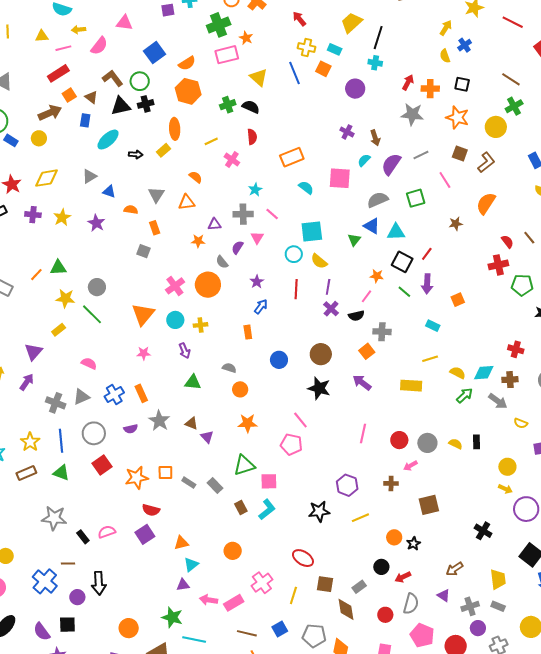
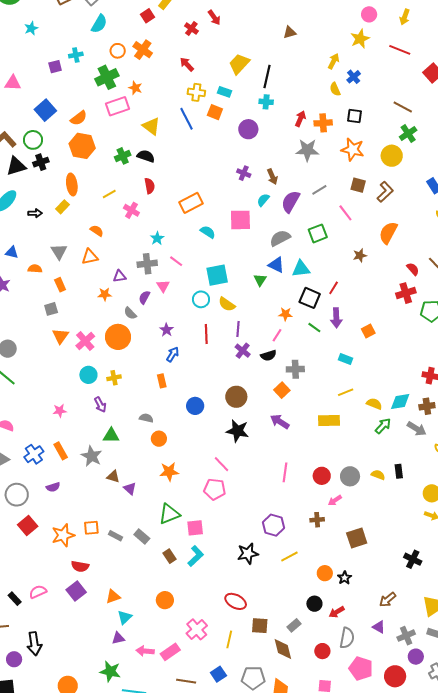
gray square: (144, 251) -> (51, 309), turned -32
orange triangle: (143, 314) -> (60, 336), moved, size x0.7
gray star: (159, 421) -> (92, 456), moved

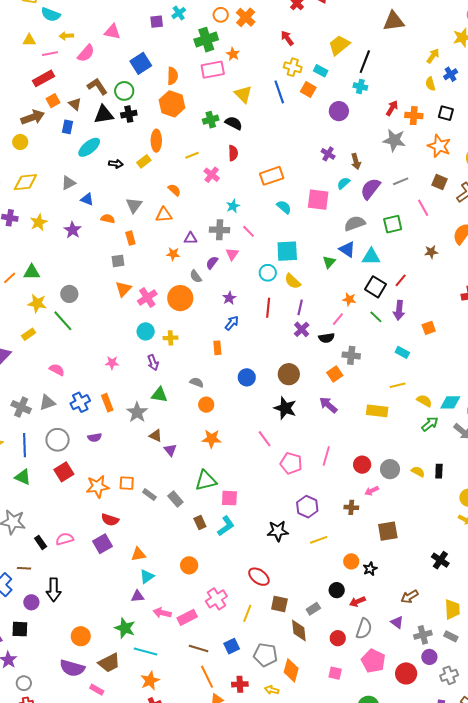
brown triangle: (290, 32) -> (394, 21), size x1.6
cyan cross: (76, 55) -> (179, 13), turned -32
orange semicircle: (79, 118) -> (173, 76), turned -60
pink pentagon: (215, 489) -> (291, 463), moved

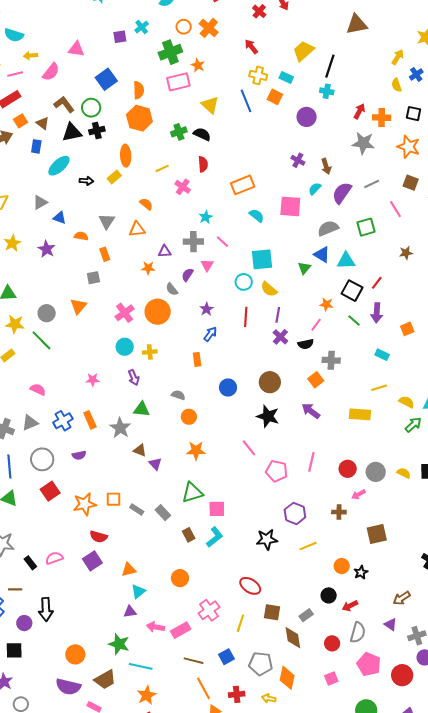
orange triangle: (123, 289) -> (78, 306), moved
pink square: (335, 673) -> (331, 678), turned -32

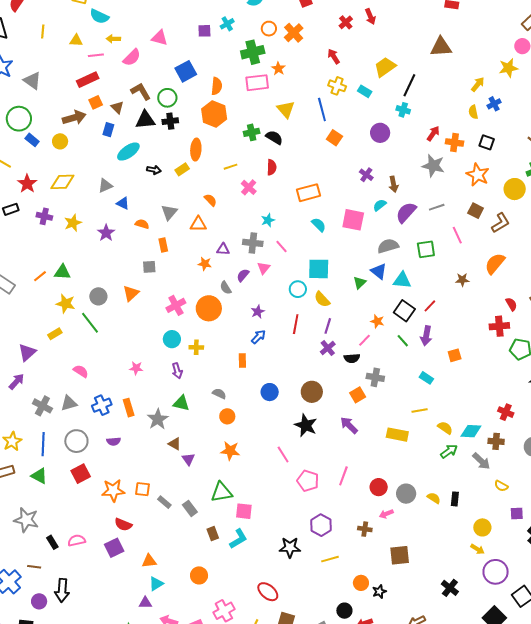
orange square: (275, 97) -> (334, 138), moved

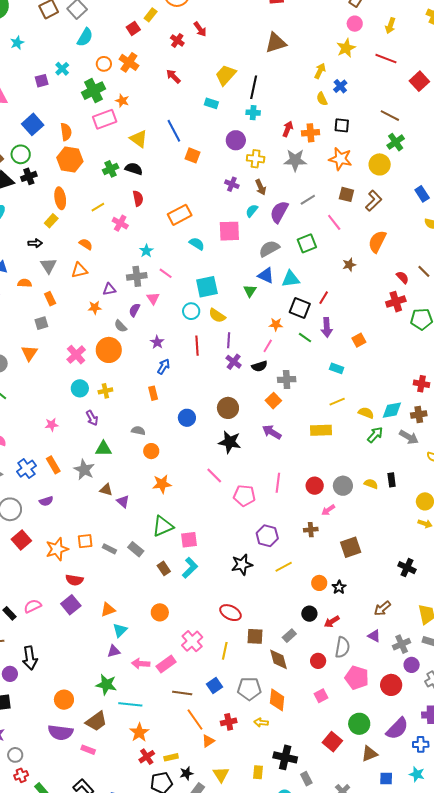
yellow cross: (337, 86) -> (256, 159), moved
black arrow: (154, 170) -> (35, 243), moved

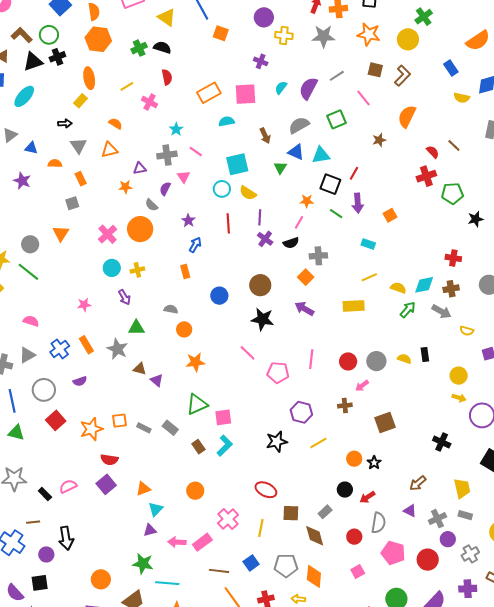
brown arrow: (261, 187) -> (265, 136), moved
pink square: (229, 231) -> (246, 94), moved
cyan semicircle: (197, 244) -> (226, 121), turned -42

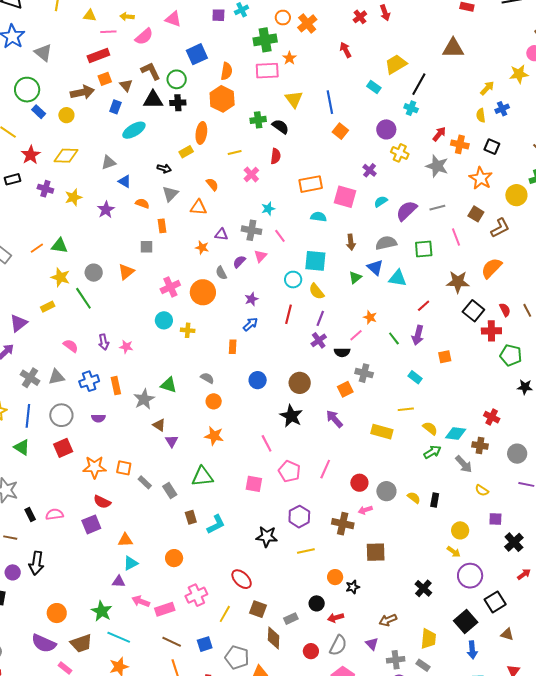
brown star: (379, 140) -> (458, 282), size x1.6
black square: (330, 184) -> (473, 311), moved
purple arrow: (124, 297) -> (104, 342), moved
brown cross: (345, 406) -> (343, 524), size x1.5
pink square: (223, 417) -> (254, 484), moved

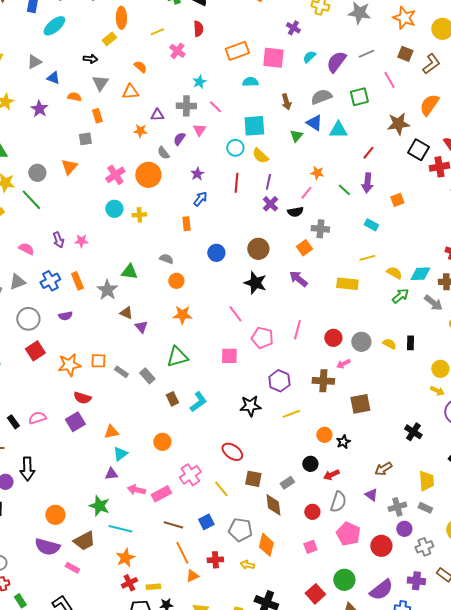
yellow line: (225, 614) -> (221, 489), turned -60

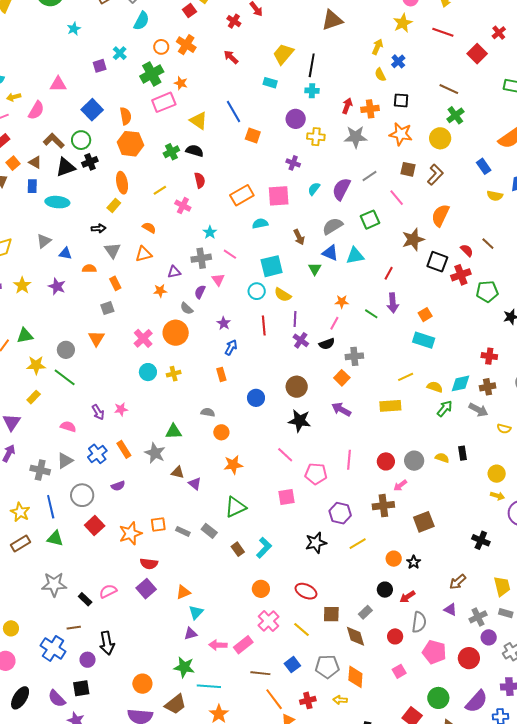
cyan ellipse: (54, 26) -> (57, 202), turned 55
cyan rectangle: (371, 225) -> (424, 340), moved, size x1.5
orange circle: (162, 442) -> (261, 589), moved

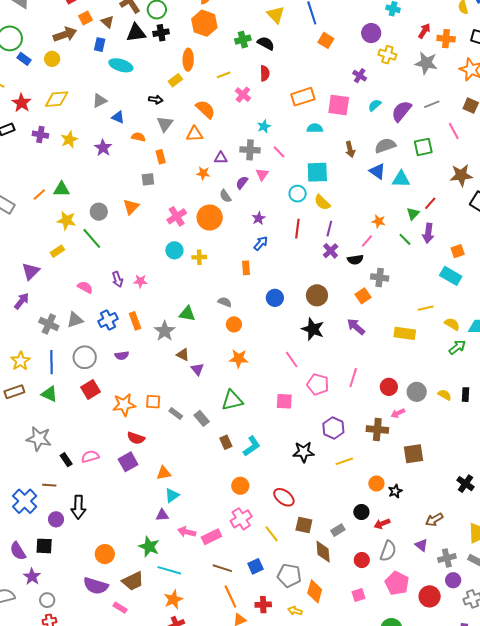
orange semicircle: (149, 228) -> (205, 109), size x1.5
green triangle: (315, 269) -> (413, 214), moved

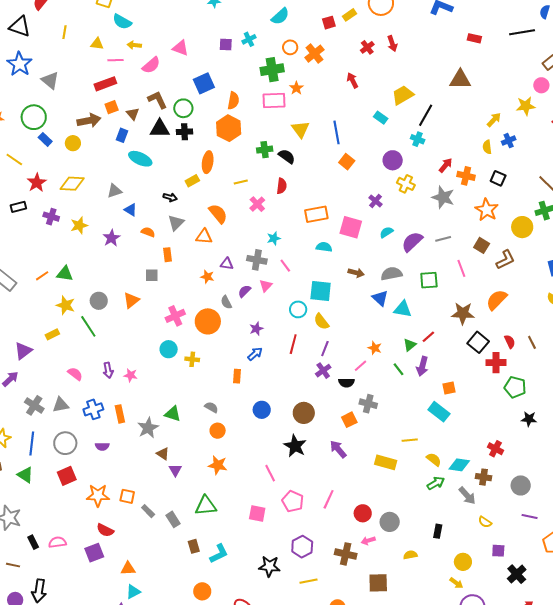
brown arrow: (350, 149) -> (356, 273), turned -70
yellow semicircle: (445, 395) -> (410, 555), moved, turned -48

